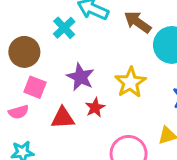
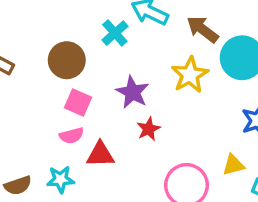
yellow star: (130, 82) -> (190, 75), moved
pink semicircle: (19, 112) -> (72, 136), moved
red triangle: (63, 118) -> (100, 154), moved

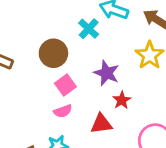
pink square: (78, 103) -> (65, 85), turned 36
red triangle: (100, 154) -> (101, 124), moved

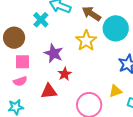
pink square: (65, 85) -> (22, 62), turned 35

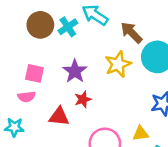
brown circle: (14, 38) -> (40, 25), moved

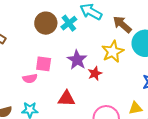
pink semicircle: (27, 97) -> (30, 78), moved
red star: (83, 99) -> (95, 73), moved

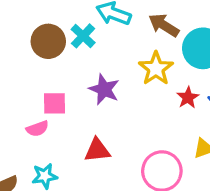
red star: (95, 73) -> (188, 98), moved

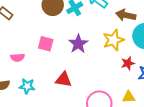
brown arrow: (164, 25) -> (126, 15), turned -36
pink semicircle: (37, 129) -> (18, 57), moved

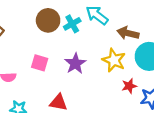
yellow star: (113, 40) -> (114, 60), turned -30

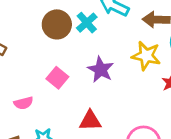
pink square: (40, 63) -> (57, 78), turned 35

